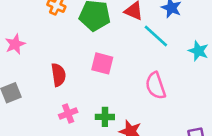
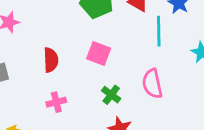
cyan line: (156, 36) -> (159, 31), turned 40
green cross: (105, 117) -> (111, 95), moved, turned 30

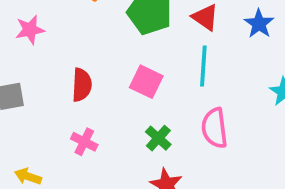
cyan line: (159, 31) -> (203, 66), moved
pink cross: (56, 102) -> (84, 142), turned 36

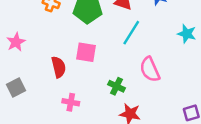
cyan line: (203, 66) -> (131, 33), turned 45
pink square: (146, 82) -> (86, 52), moved

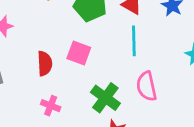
cyan line: (131, 33) -> (134, 41), turned -45
green cross: (116, 86) -> (105, 98), size x1.5

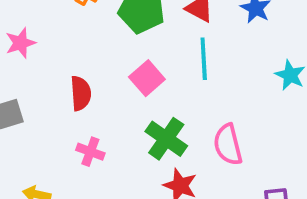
pink square: (79, 53) -> (147, 78), moved, turned 30
pink semicircle: (147, 86) -> (228, 145), moved

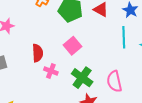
cyan line: (204, 59) -> (124, 37), moved
pink cross: (90, 152) -> (51, 71), moved

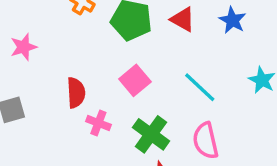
cyan line: (124, 37) -> (200, 87), moved, turned -45

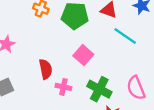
cyan line: (200, 87) -> (125, 36), moved

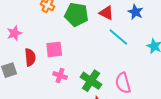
pink square: (83, 55) -> (54, 49), moved, turned 36
red semicircle: (46, 69) -> (30, 57), moved

